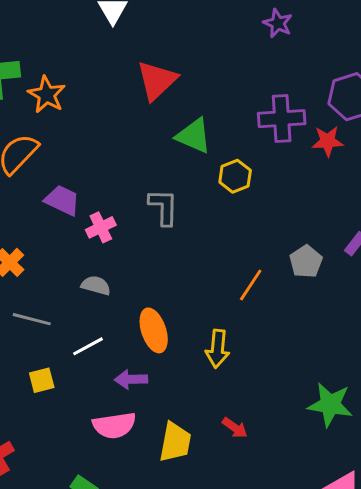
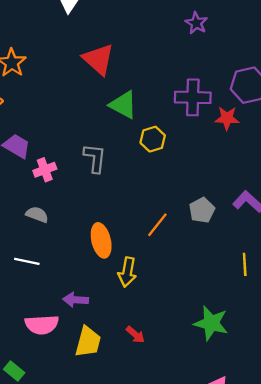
red triangle: (157, 80) -> (98, 59), turned -40
orange ellipse: (154, 330) -> (101, 240), moved
white line: (88, 346) -> (27, 261), turned 35
purple arrow: (131, 379) -> (76, 300), moved

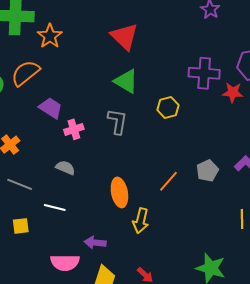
green triangle: (123, 105) -> (126, 81), moved

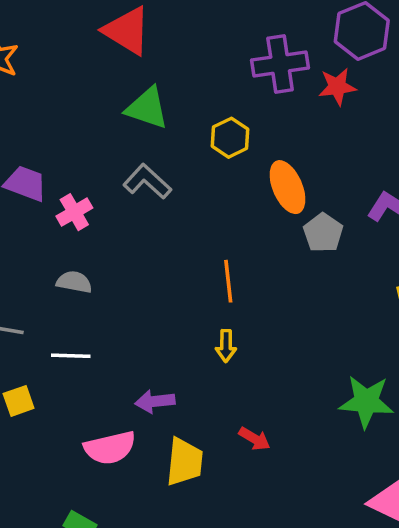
gray L-shape: (117, 121) -> (147, 182), turned -44
orange line: (169, 181) -> (228, 281), moved, turned -35
orange ellipse: (119, 192) -> (287, 187), moved
yellow arrow: (141, 221) -> (226, 346), size x0.7

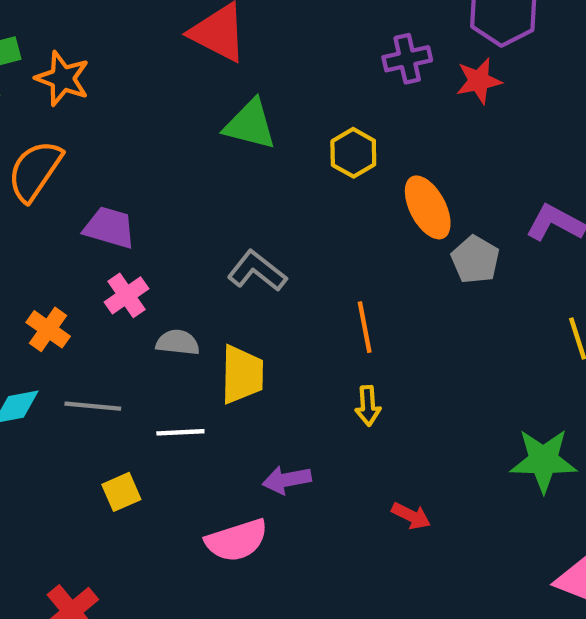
purple cross: (280, 64) -> (407, 59), size x0.7
gray L-shape: (147, 182) -> (257, 271), moved
pink cross: (74, 212) -> (127, 295), moved
yellow trapezoid: (184, 462) -> (242, 374), moved

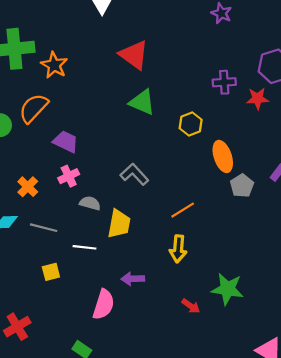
orange line: (365, 327) -> (183, 210), turned 60
yellow arrow: (368, 406) -> (178, 249), size x1.4
green star: (543, 460) -> (227, 289), moved
pink semicircle: (237, 540) -> (104, 304), turned -64

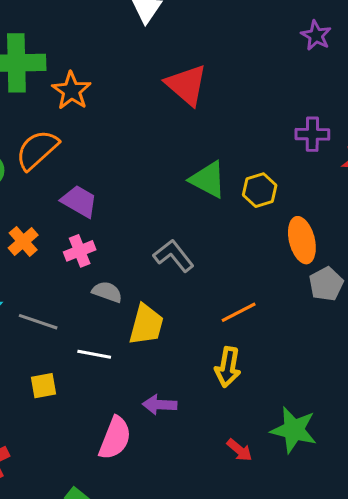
green triangle: (142, 102) -> (208, 180), moved
orange cross: (28, 187) -> (23, 241), moved

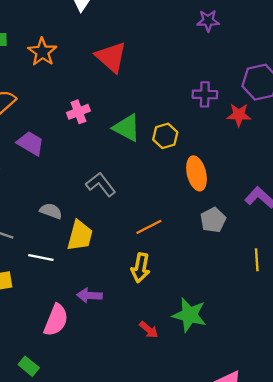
purple star: (316, 35) -> (208, 21), turned -30
orange star: (71, 91) -> (42, 52), moved
pink cross: (80, 251) -> (78, 112), moved
gray pentagon: (326, 284) -> (213, 220), moved

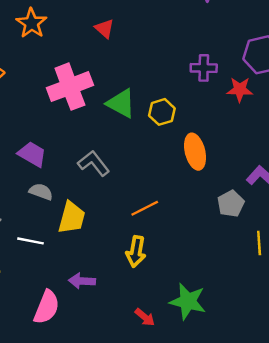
red triangle: (111, 57) -> (104, 29), size x0.6
pink cross: (78, 112) -> (70, 87), size x1.8
purple trapezoid: (30, 143) -> (32, 154), moved
gray pentagon: (213, 220) -> (231, 204), moved

